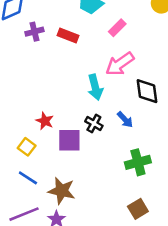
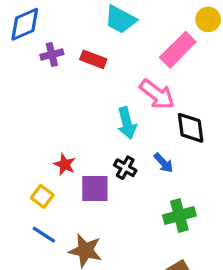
pink rectangle: (117, 28) -> (178, 50), moved, size x1.6
pink arrow: (120, 64) -> (157, 94), turned -108

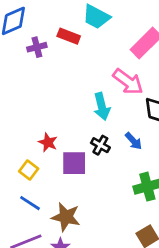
red rectangle: (93, 59) -> (69, 36), moved

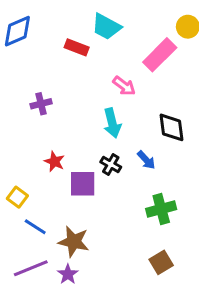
purple cross: (37, 47) -> (41, 104), moved
pink arrow: (128, 82) -> (124, 86), moved, size x0.7
yellow square: (29, 170) -> (17, 197), moved

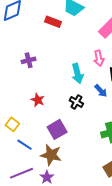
pink arrow: (124, 86) -> (99, 58), moved, turned 42
blue arrow: (146, 160) -> (101, 91), moved
purple square: (83, 184) -> (57, 129), moved, turned -30

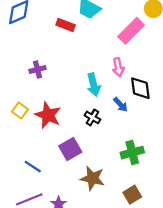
red star: (38, 100) -> (48, 115), size x1.6
yellow square: (12, 124) -> (20, 110), moved
brown star: (51, 155) -> (92, 178), moved

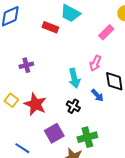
pink rectangle: (131, 31) -> (106, 32), size x0.7
pink arrow: (118, 67) -> (95, 63), turned 35
green cross: (132, 153) -> (87, 137), moved

